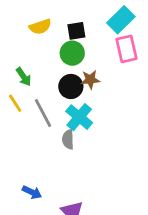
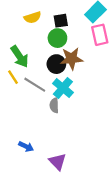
green arrow: (24, 77) -> (20, 56), size x1.5
brown star: (90, 80) -> (72, 59), size x1.5
gray line: (43, 113) -> (35, 85), turned -30

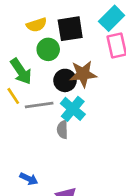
black square: (61, 21) -> (70, 29), size x1.5
green circle: (57, 38) -> (48, 49), moved
gray line: (35, 85) -> (39, 105), turned -40

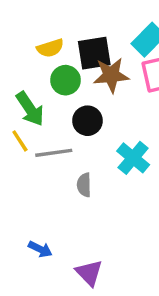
brown star: (83, 74) -> (111, 75), moved
cyan cross: (73, 109) -> (133, 158), moved

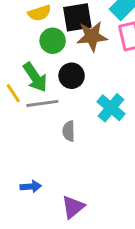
green arrow: (30, 109) -> (35, 77), moved
blue arrow: (40, 249) -> (31, 187), turned -30
purple triangle: (89, 273) -> (73, 207), turned 35

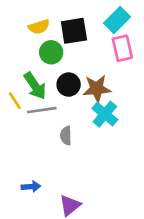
brown star: (92, 36) -> (97, 89), moved

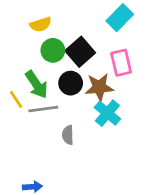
black square: (74, 31) -> (80, 52), moved, turned -32
pink rectangle: (122, 48) -> (121, 63), moved

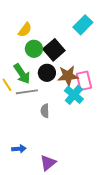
yellow semicircle: (41, 24) -> (25, 30), turned -35
pink rectangle: (121, 63) -> (84, 81), moved

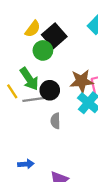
black square: (54, 50) -> (54, 36), moved
black circle: (47, 73) -> (50, 90), moved

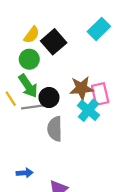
green circle: (43, 50) -> (29, 59), moved
gray semicircle: (55, 121) -> (55, 129), size x1.5

